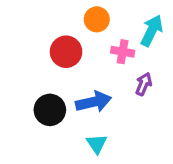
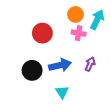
orange circle: (97, 19) -> (76, 14), moved
purple arrow: (144, 84) -> (90, 64), moved

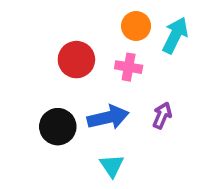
pink cross: (79, 33) -> (129, 67), moved

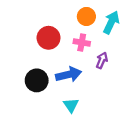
purple arrow: (162, 115) -> (102, 60), moved

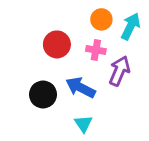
purple arrow: (102, 60) -> (119, 71), size x1.5
blue arrow: (69, 75) -> (81, 88), turned -140

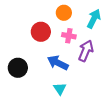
orange circle: (101, 19) -> (64, 13), moved
black circle: (43, 94) -> (18, 68), moved

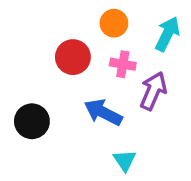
cyan triangle: (60, 89) -> (125, 160), moved

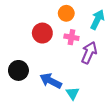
blue arrow: (103, 112) -> (51, 81), moved

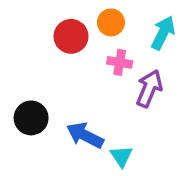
red circle: (42, 33) -> (71, 36), moved

